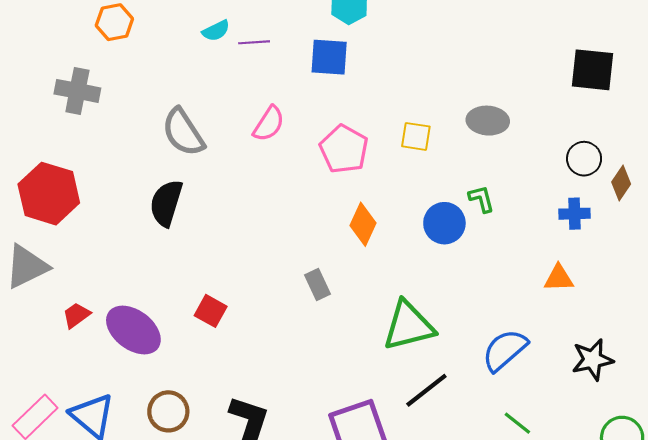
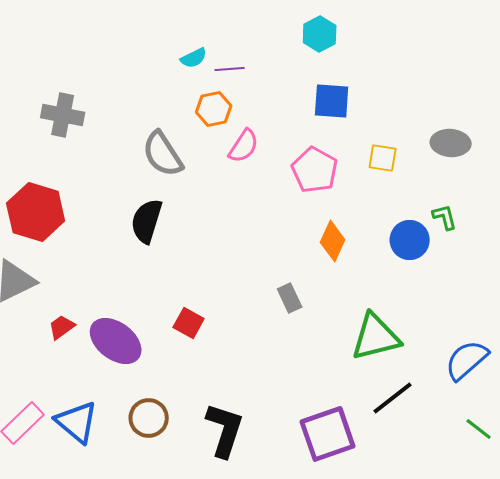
orange hexagon: (114, 22) -> (214, 109), moved
blue square: (329, 57) -> (332, 101), moved

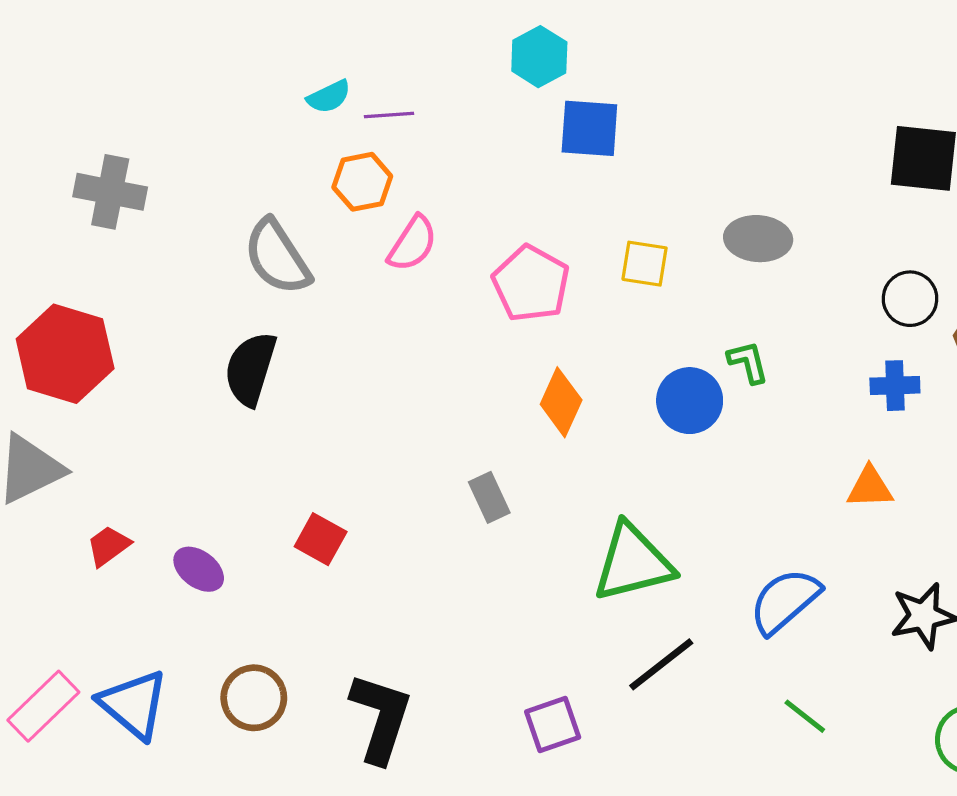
blue square: (332, 101) -> (589, 128), moved
purple ellipse: (116, 341) -> (199, 569), size x0.6
purple square: (328, 434) -> (553, 724), size x0.6

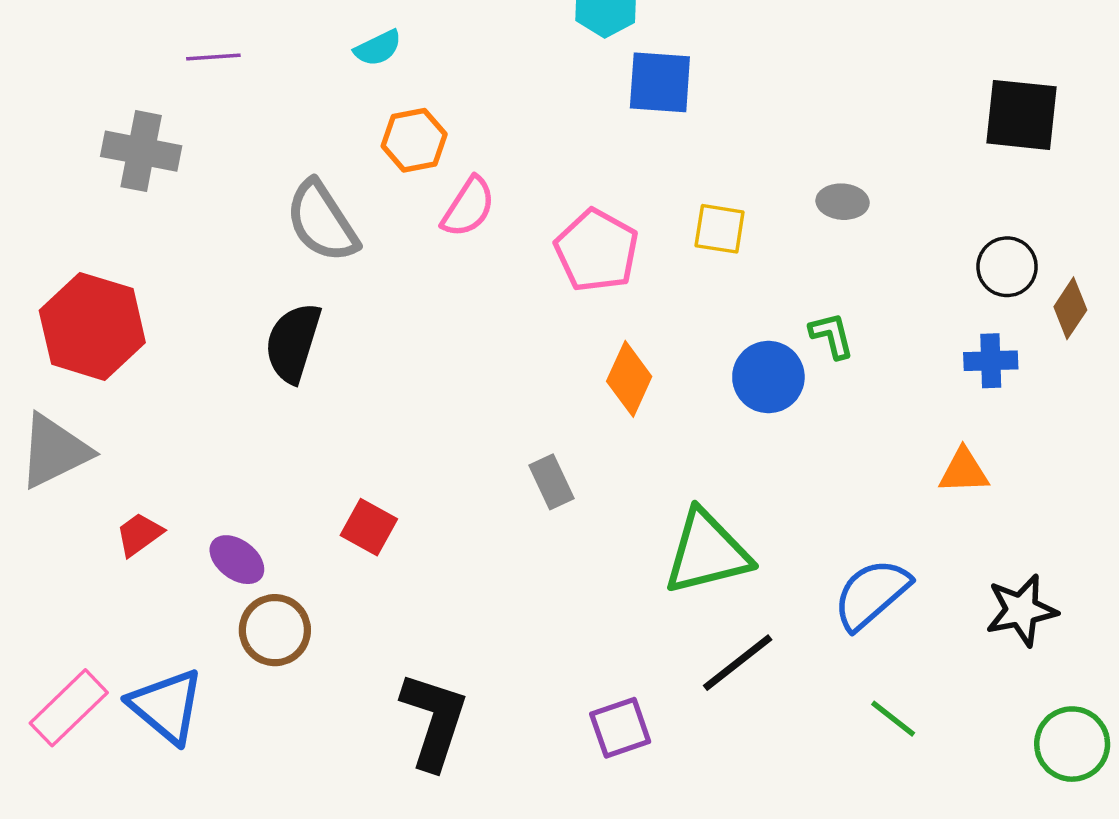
purple line: (389, 115) -> (213, 57), moved
gray ellipse: (758, 239) -> (843, 202), size x0.7
brown circle: (254, 698) -> (275, 630), moved

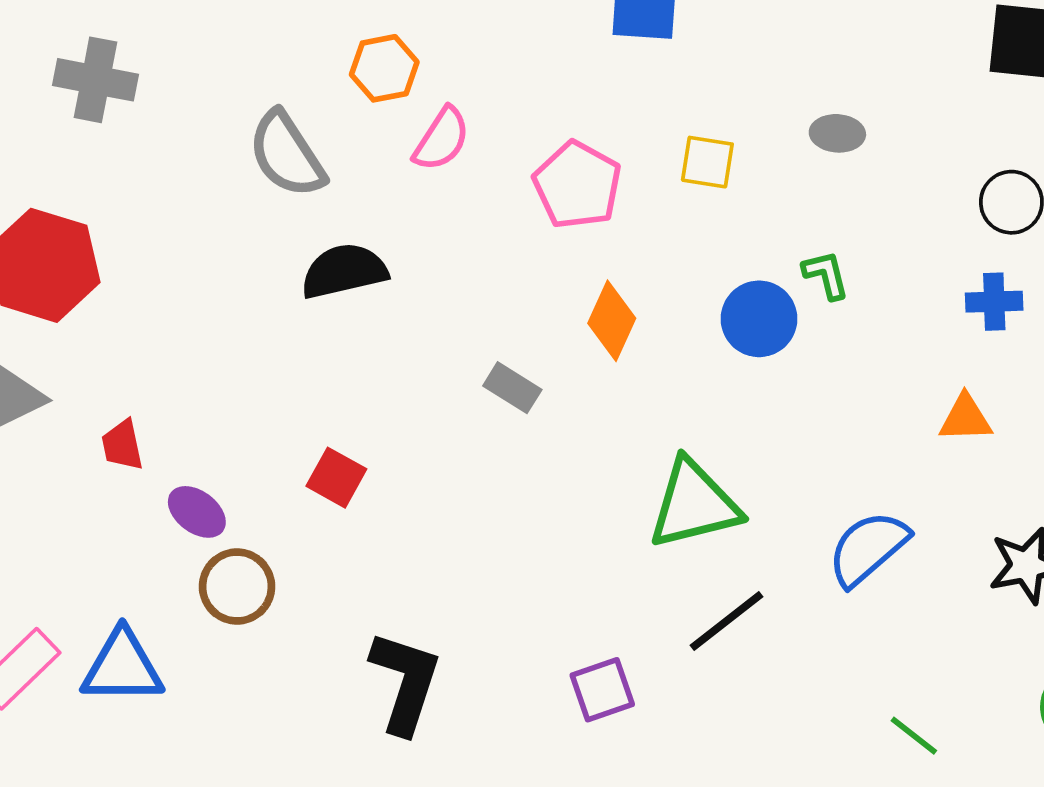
black semicircle: (293, 343) -> (344, 271), moved, turned 60
gray rectangle: (551, 482) -> (512, 388), moved, turned -33
red trapezoid: (139, 534) -> (122, 445), moved, turned -66
blue triangle: (166, 706) -> (122, 667), turned -40
green line: (893, 719) -> (914, 736), moved

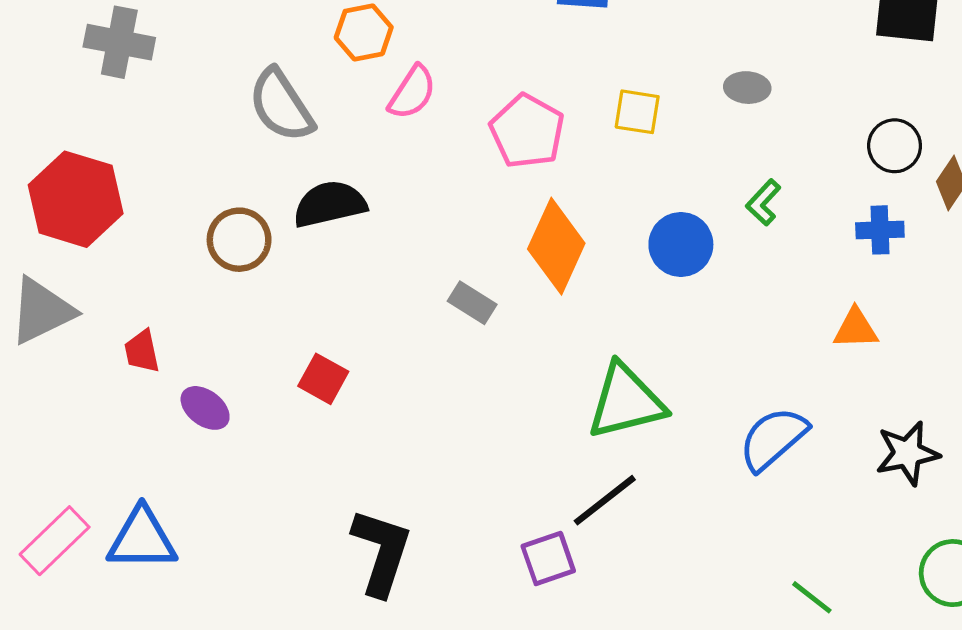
green L-shape: (826, 275) -> (763, 202), moved, turned -123
orange diamond: (612, 321) -> (556, 246), size x1.4
brown circle: (237, 587) -> (239, 240), moved
black line: (726, 621) -> (605, 500), moved

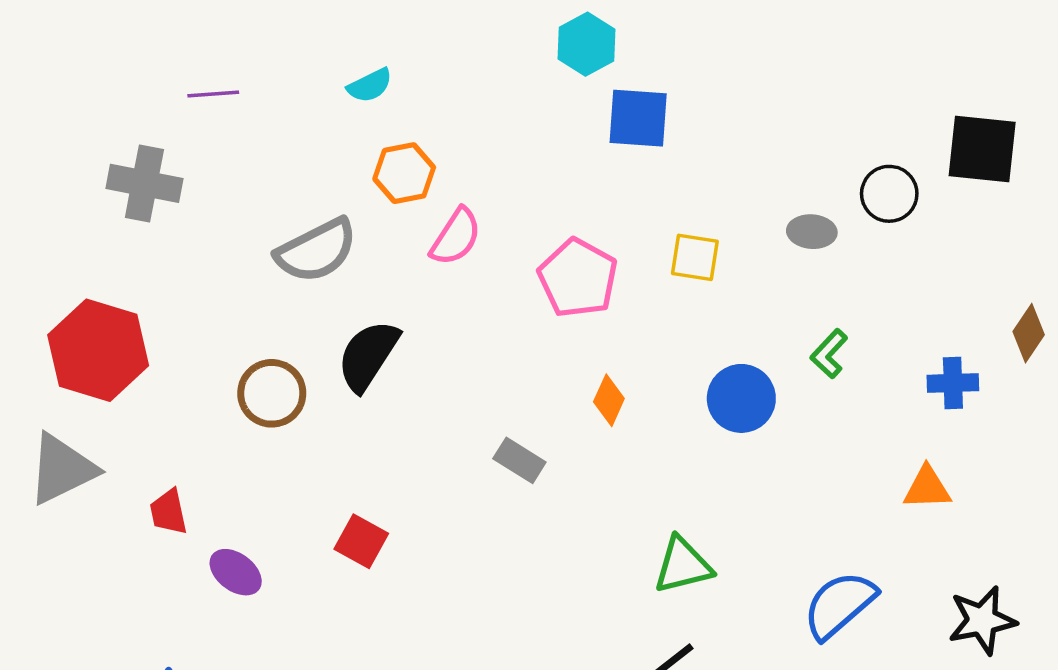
gray semicircle: (281, 105) -> (316, 251), turned -84
black circle: (895, 146) -> (889, 194), moved
black semicircle: (330, 204) -> (368, 355), turned -44
orange diamond: (556, 246) -> (609, 400), size x0.5
green triangle: (626, 401) -> (683, 565), size x0.7

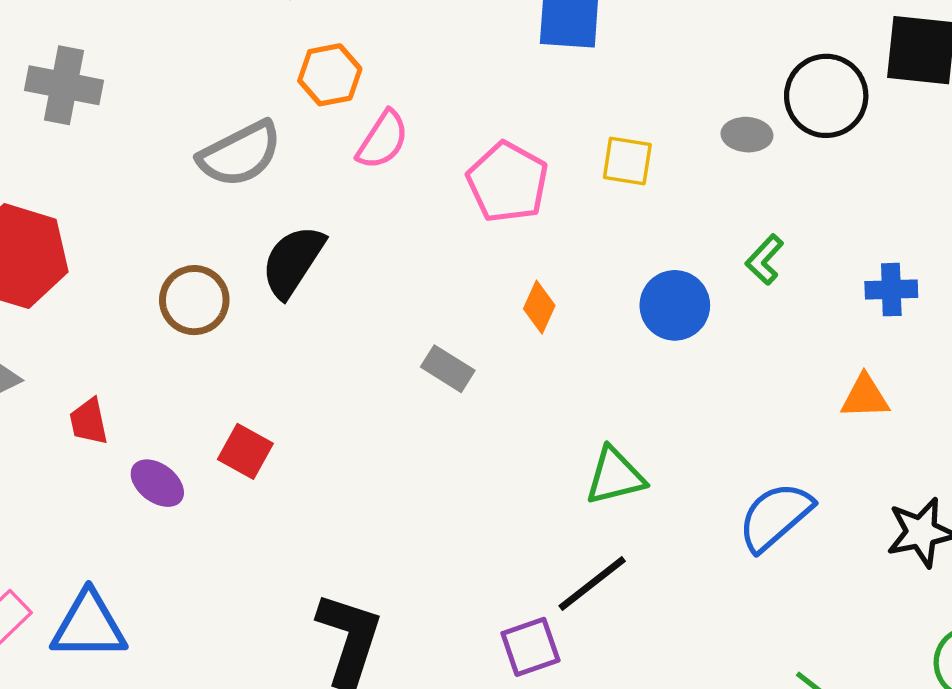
black circle: (889, 194) -> (826, 96), size x1.4
red square: (361, 541) -> (245, 451), moved

